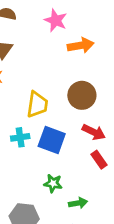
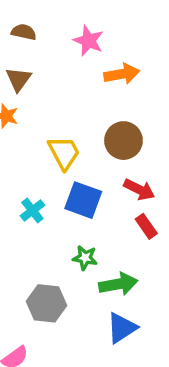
yellow trapezoid: (37, 104) -> (64, 153), turned -36
cyan cross: (20, 137) -> (32, 211), moved, turned -30
green arrow: (78, 203) -> (118, 284), size x1.5

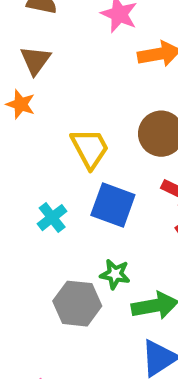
gray hexagon: (46, 303) -> (77, 304), moved

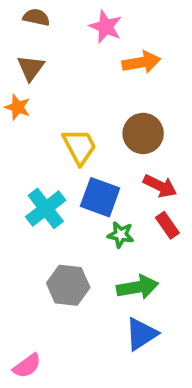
cyan cross: (52, 218) -> (46, 208), size x1.5
green star: (115, 274) -> (121, 235), moved

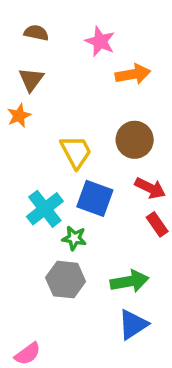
orange star: (18, 107) -> (19, 116), turned 30
green star: (121, 235) -> (74, 238), moved

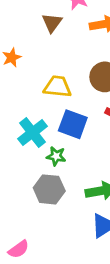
brown triangle: (31, 79) -> (52, 23), moved
yellow trapezoid: (76, 152) -> (58, 87), turned -56

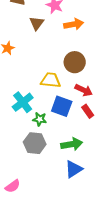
yellow trapezoid: (58, 87) -> (51, 80), moved
blue square: (73, 124) -> (62, 106), moved

